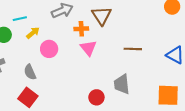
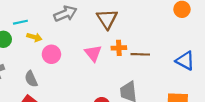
orange cross: (81, 29) -> (119, 48), moved
yellow arrow: (33, 33) -> (34, 37), turned 56

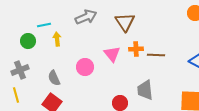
yellow arrow: (34, 37) -> (57, 39), turned -112
pink circle: (51, 54) -> (85, 67), moved

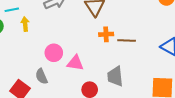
pink triangle: (112, 54) -> (75, 63), moved, turned -42
gray semicircle: (54, 78) -> (41, 76), moved

